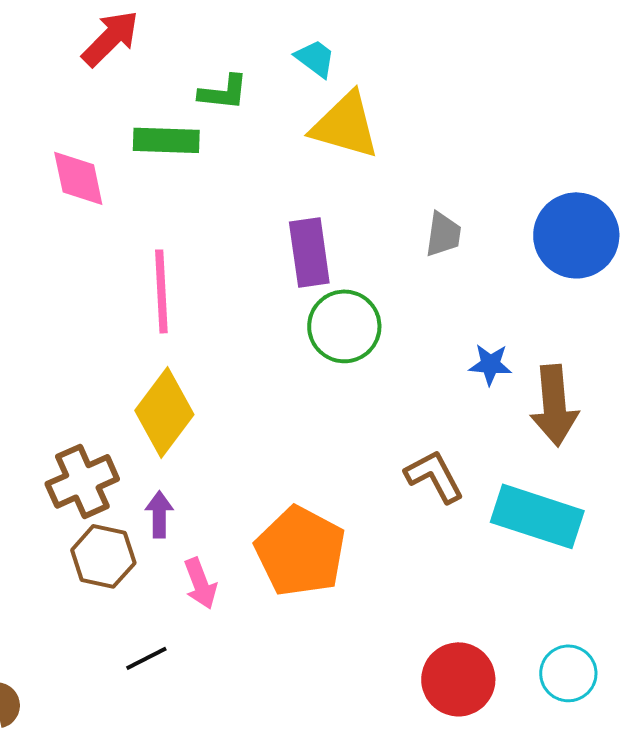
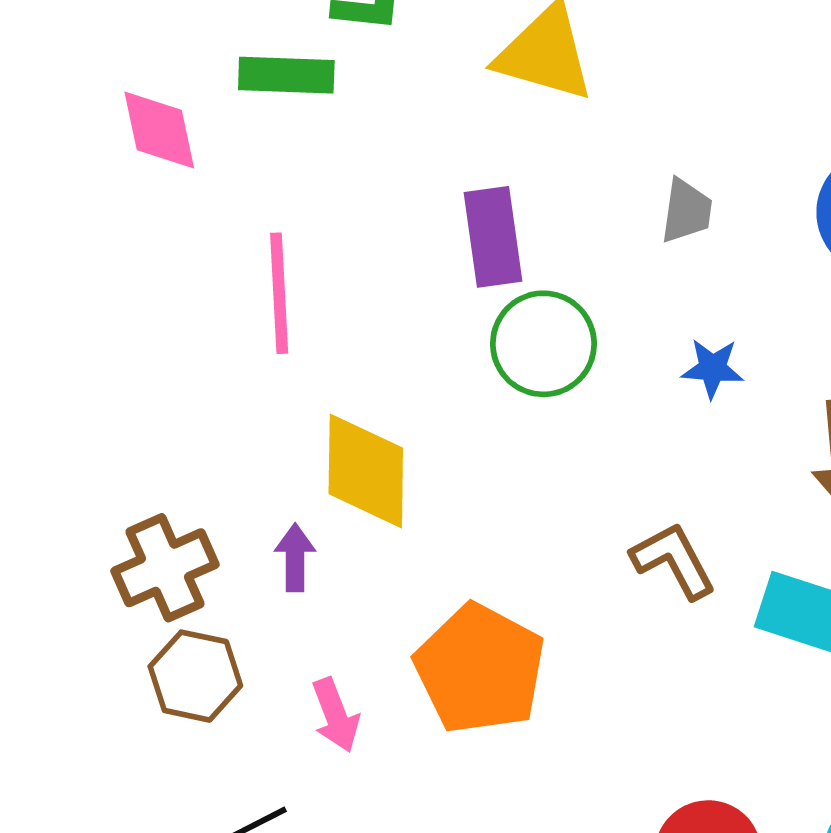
blue star: (490, 364) -> (712, 368), moved
yellow diamond: (164, 412) -> (366, 471), moved, turned -36
purple arrow: (159, 514) -> (295, 558), moved

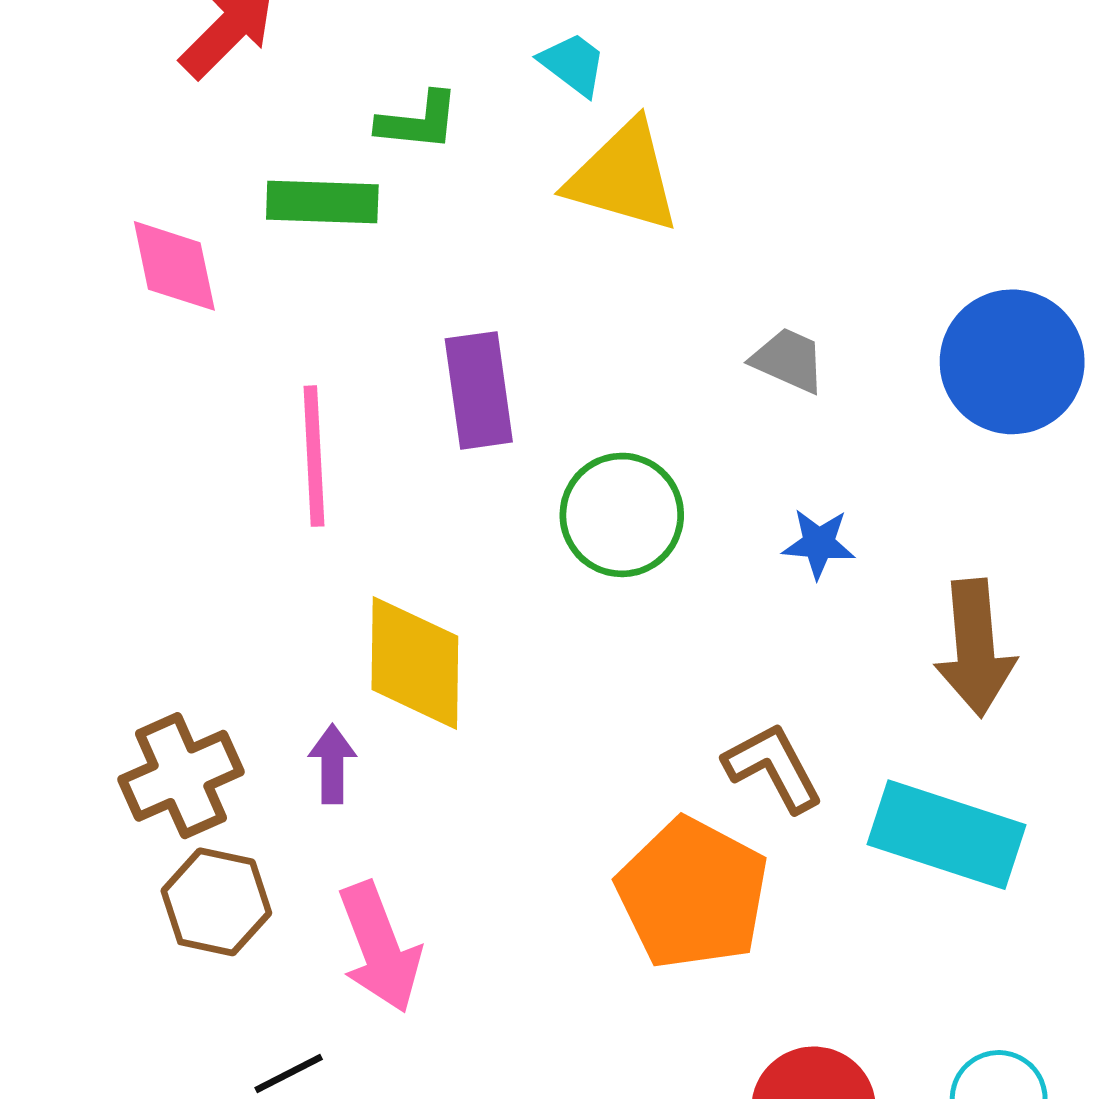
gray trapezoid: (686, 211) -> (788, 360), turned -74
purple rectangle: (493, 237) -> (479, 390), moved
orange pentagon: (480, 669) -> (692, 893), moved
pink arrow: (335, 715) -> (380, 947), size x1.5

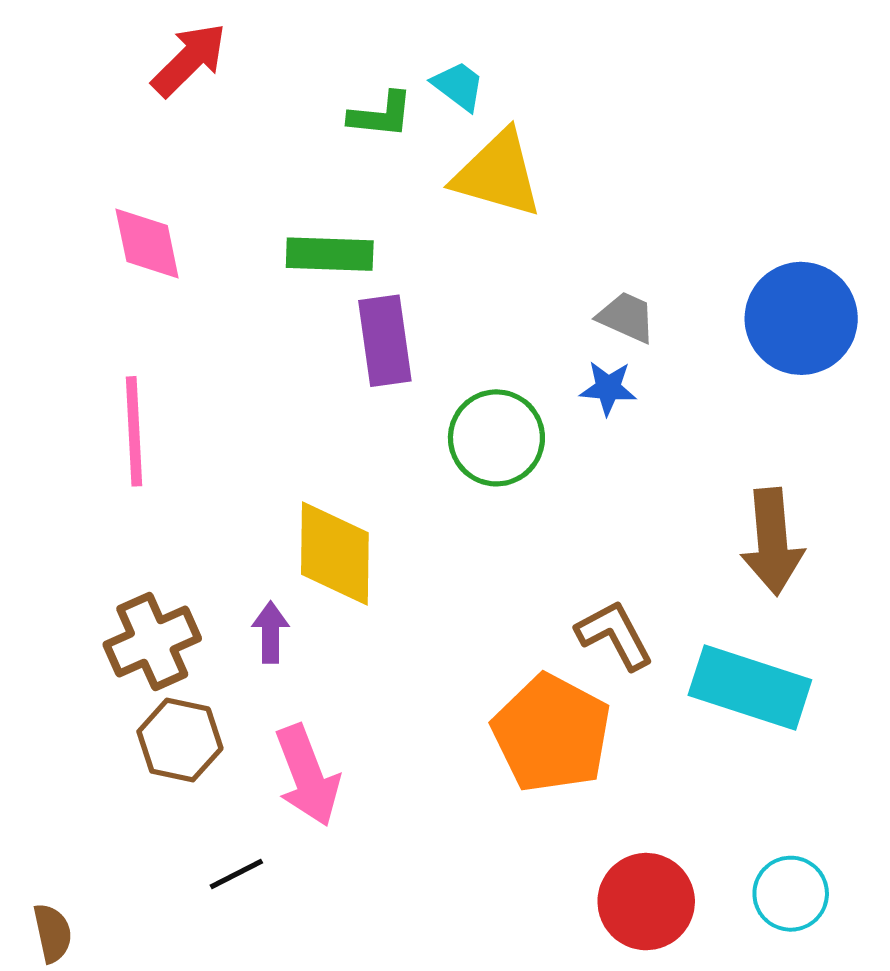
green L-shape: (418, 121) -> (381, 115), moved
green rectangle: (322, 202) -> (330, 254), moved
pink line: (314, 456) -> (134, 431), moved
blue star: (819, 544) -> (608, 388), moved

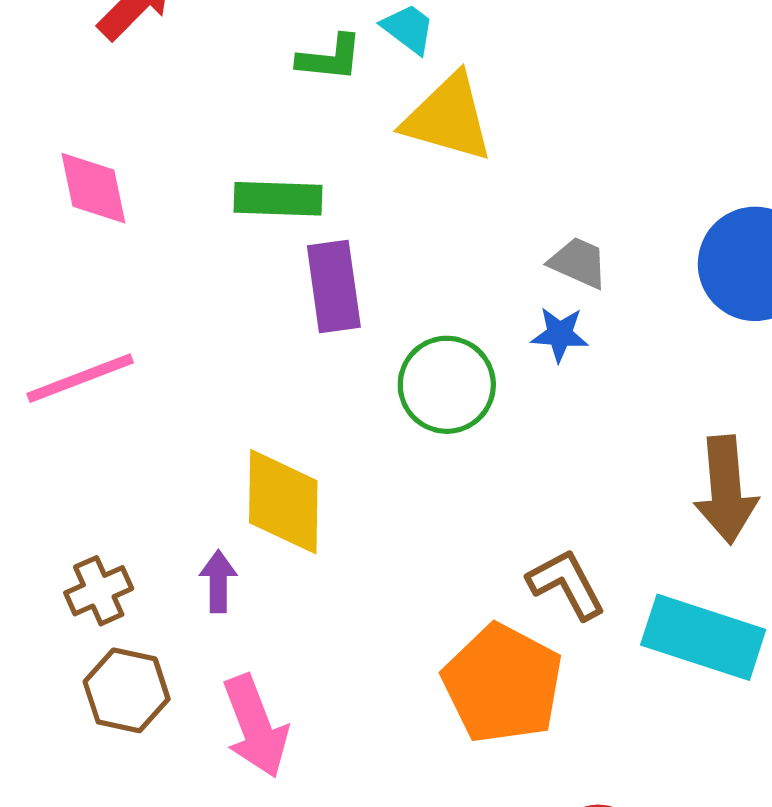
pink line: (134, 431) -> (80, 378), turned 72
brown cross: (152, 642) -> (99, 591), size x0.7

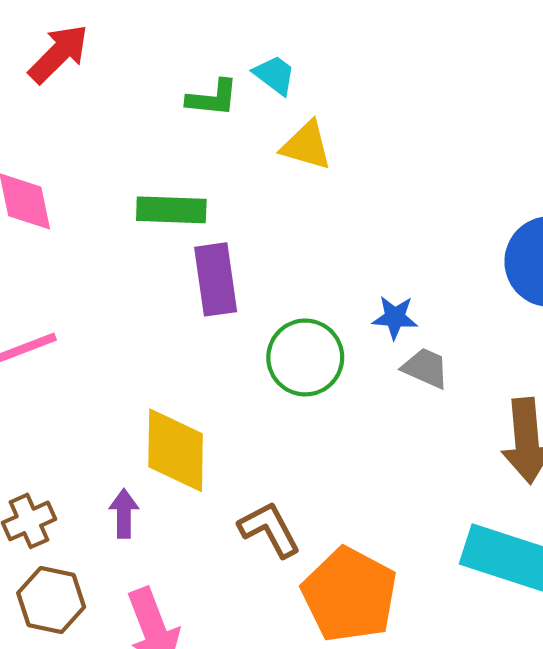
yellow triangle: (448, 118) -> (306, 146), size x0.7
gray trapezoid: (578, 263) -> (425, 368), moved
brown L-shape: (566, 584) -> (269, 529), moved

